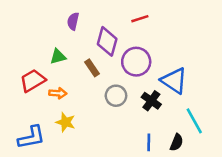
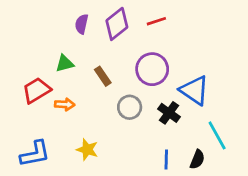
purple diamond: (107, 41) -> (117, 24), moved, turned 36
yellow star: (65, 122) -> (87, 150), moved

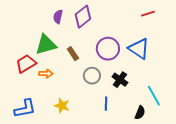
red line: (156, 21) -> (148, 14), moved
green triangle: (65, 63) -> (46, 45), size x1.6
blue triangle: (194, 90) -> (139, 49), moved
blue line: (166, 159) -> (106, 104), moved

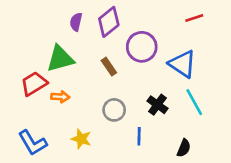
purple circle: (108, 49) -> (142, 47), moved
brown rectangle: (73, 54) -> (109, 67), moved
gray circle: (92, 76) -> (114, 110), moved
cyan line: (154, 96) -> (194, 102), moved
blue L-shape: (25, 109) -> (33, 143), turned 70

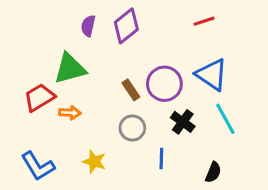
red line: (194, 18) -> (204, 21), moved
purple circle: (142, 47) -> (164, 84), moved
brown rectangle: (109, 67) -> (131, 90), moved

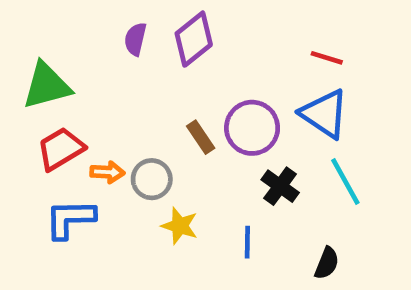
red line: (204, 21) -> (327, 58), moved, turned 35
green triangle: (70, 69) -> (47, 86), moved
gray circle: (132, 128) -> (152, 179), moved
yellow star: (94, 162) -> (180, 226), moved
blue L-shape: (38, 166) -> (70, 219), moved, turned 120

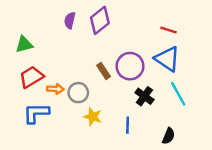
green triangle: (47, 86) -> (24, 44), size x0.7

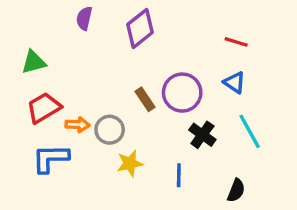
purple semicircle: (70, 20) -> (84, 18), moved
blue triangle: (167, 59) -> (234, 82), size x0.6
yellow star: (93, 117) -> (130, 163), turned -30

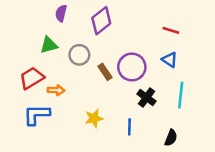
green triangle: (34, 62) -> (49, 45), moved
gray circle: (110, 130) -> (79, 55), moved
cyan line: (250, 131) -> (181, 95), turned 35

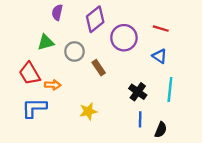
purple circle: (132, 67) -> (124, 38), moved
red trapezoid: (32, 78) -> (30, 73), turned -90
blue line: (129, 127) -> (140, 119), moved

